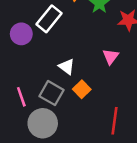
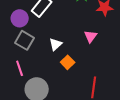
white triangle: (67, 67) -> (56, 44), turned 40
gray square: (52, 93) -> (25, 40), moved

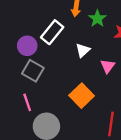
white triangle: (56, 44) -> (83, 50), moved
orange square: (68, 62) -> (82, 96), size x1.5

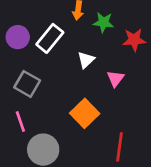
green star: (97, 19) -> (103, 22), turned -30
purple circle: (27, 46) -> (18, 37), moved

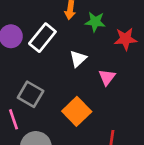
gray square: (27, 84) -> (31, 94), moved

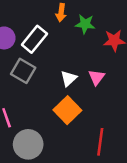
white triangle: (78, 59) -> (69, 78), moved
gray square: (31, 94) -> (23, 71), moved

